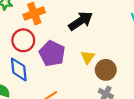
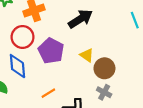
yellow triangle: (88, 57) -> (87, 55), turned -32

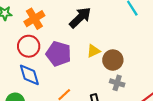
yellow triangle: (87, 55) -> (93, 51), turned -48

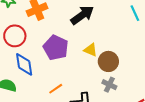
red circle: (29, 46) -> (15, 36), moved
yellow triangle: (93, 51) -> (91, 50), turned 40

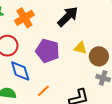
orange line: (56, 89) -> (43, 91), moved

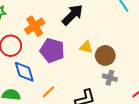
orange cross: (24, 18) -> (35, 26), moved

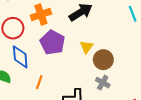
yellow triangle: (86, 47) -> (87, 47), turned 40
orange line: (48, 92) -> (39, 82), turned -40

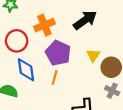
orange line: (39, 82) -> (55, 77), moved

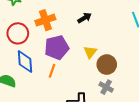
black arrow: (85, 20) -> (85, 18), size x0.6
purple pentagon: (58, 53) -> (57, 48), turned 30

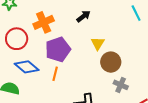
yellow triangle: (90, 52) -> (98, 43), moved
blue diamond: (25, 62) -> (27, 67), turned -40
gray cross: (106, 87) -> (121, 85), moved

